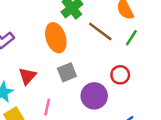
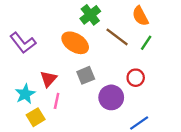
orange ellipse: (56, 38) -> (75, 43), turned -40
pink line: (47, 107) -> (57, 101), moved

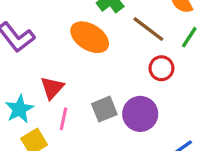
gray square: (86, 75) -> (104, 109), moved
red circle: (136, 78) -> (161, 68), moved

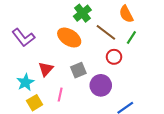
gray square: (104, 109) -> (78, 70), moved
pink line: (64, 119) -> (60, 95), moved

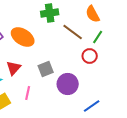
green cross: (82, 13) -> (50, 13), turned 30
orange ellipse: (69, 38) -> (23, 37), moved
red circle: (114, 57) -> (90, 56), moved

